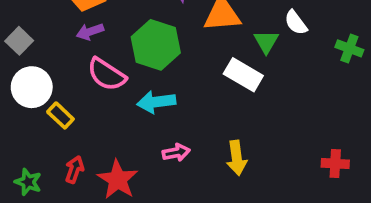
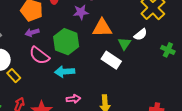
white semicircle: (296, 23) -> (141, 35), turned -96

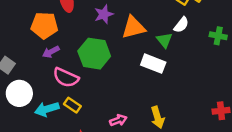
cyan arrow: (65, 72) -> (47, 109), moved
yellow rectangle: (14, 76) -> (72, 105), moved

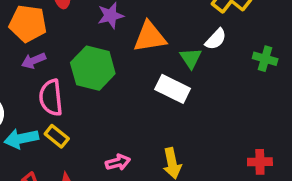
pink semicircle: (66, 77) -> (51, 98), turned 55

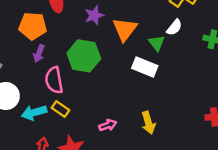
orange triangle: (150, 37) -> (125, 29), turned -40
purple arrow: (34, 61) -> (39, 54), turned -42

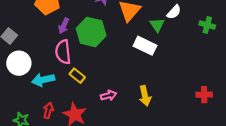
purple arrow: (39, 54) -> (64, 26), moved
yellow rectangle: (60, 109) -> (77, 76), moved

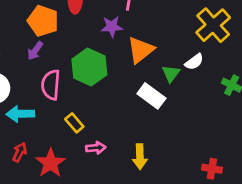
purple arrow: (64, 26) -> (35, 51), moved
yellow rectangle: (77, 76) -> (74, 123), moved

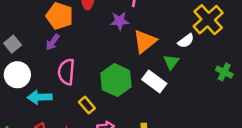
white semicircle: (194, 62) -> (186, 41), moved
green hexagon: (89, 67) -> (116, 80), moved

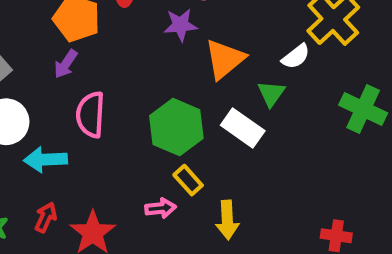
green cross: (224, 72) -> (363, 109), size x1.5
yellow rectangle: (87, 105) -> (188, 180), moved

